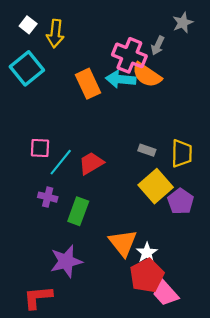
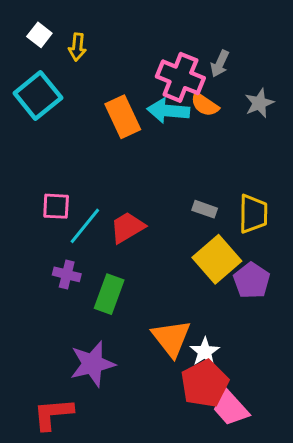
gray star: (183, 23) -> (259, 103), moved
yellow arrow: (55, 34) -> (77, 47), size x0.7
orange semicircle: (147, 75) -> (205, 105), size x0.7

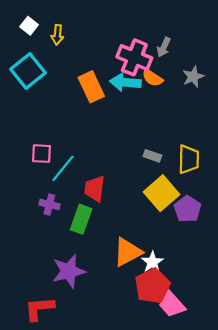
red trapezoid: (127, 227) -> (95, 189), moved, turned -52
orange triangle: (171, 338) -> (128, 252), turned 40

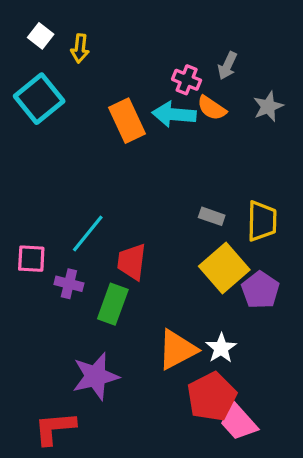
pink cross: (134, 57) -> (187, 80), size x0.6
pink square: (42, 154) -> (31, 259), moved
white star: (152, 262) -> (221, 348), moved

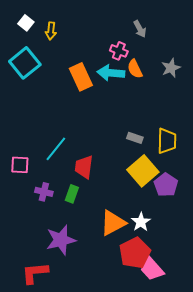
gray arrow: (227, 66) -> (140, 29), moved, turned -54
orange semicircle: (212, 108) -> (135, 69), turned 30
purple cross: (69, 284) -> (44, 192), moved
green rectangle: (113, 304) -> (72, 194), size x0.7

